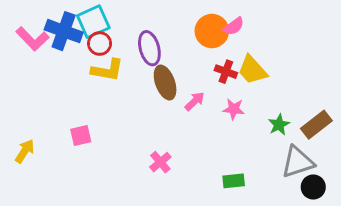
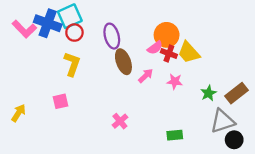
pink semicircle: (234, 26) -> (155, 48), moved
orange circle: (212, 31) -> (167, 35), moved
yellow L-shape: (107, 70) -> (72, 64), moved, turned -80

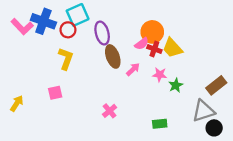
cyan square: (70, 16) -> (78, 15), moved
green star: (209, 93) -> (176, 85), moved

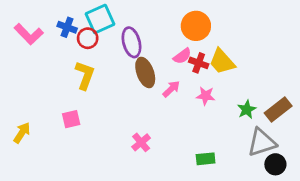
blue cross: (43, 21) -> (67, 27), moved, size x0.6
orange circle: (152, 32) -> (196, 26), moved
green star: (176, 85) -> (247, 109), moved

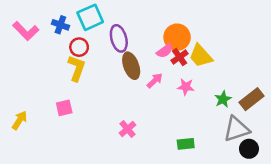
orange circle: (196, 26) -> (177, 37), moved
red circle: (88, 38) -> (79, 47), moved
red cross: (199, 63) -> (180, 57), turned 35

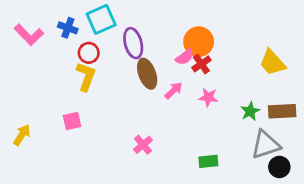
yellow trapezoid: (201, 56) -> (272, 63), moved
brown rectangle: (251, 99) -> (282, 111), turned 35

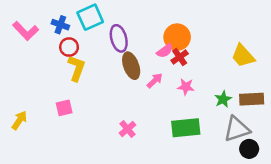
red circle: (89, 53) -> (69, 47), moved
green rectangle: (208, 161) -> (186, 128), moved, size x1.6

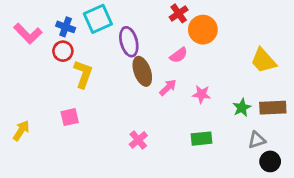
orange circle: (177, 37) -> (203, 30), moved
red circle: (69, 47) -> (63, 51), moved
red cross: (180, 57) -> (179, 13), moved
green rectangle: (186, 128) -> (202, 139), size x0.7
gray triangle: (237, 129) -> (257, 140), size x0.6

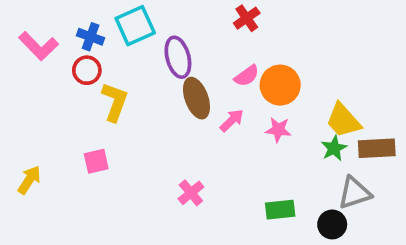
orange circle: (203, 30) -> (280, 85), moved
yellow trapezoid: (263, 61) -> (343, 120), moved
green rectangle: (202, 139) -> (280, 210), moved
gray triangle: (257, 140) -> (354, 193), size x1.4
black circle: (270, 161) -> (332, 224), moved

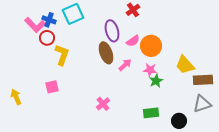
pink L-shape: (39, 46) -> (35, 25), moved
purple ellipse: (178, 57) -> (112, 31), moved
green star: (334, 148) -> (156, 81), moved
yellow arrow: (29, 180) -> (16, 97), turned -56
gray triangle: (354, 193) -> (202, 104), moved

